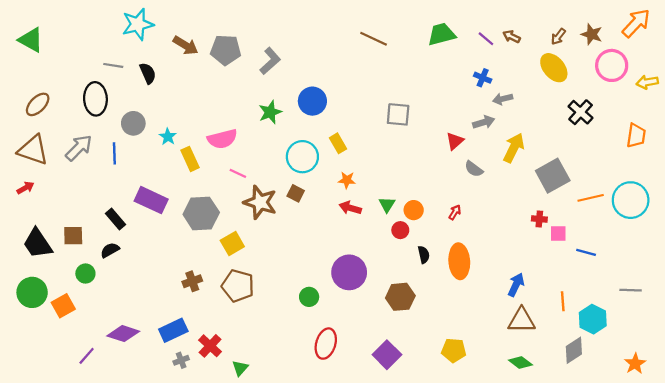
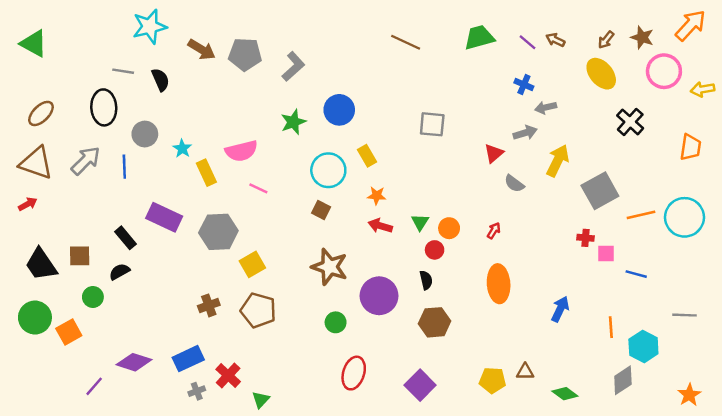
brown star: (260, 202) -> (330, 267), moved
black semicircle: (424, 255) -> (426, 280), moved
brown triangle: (522, 320) -> (525, 372), moved, size x0.6

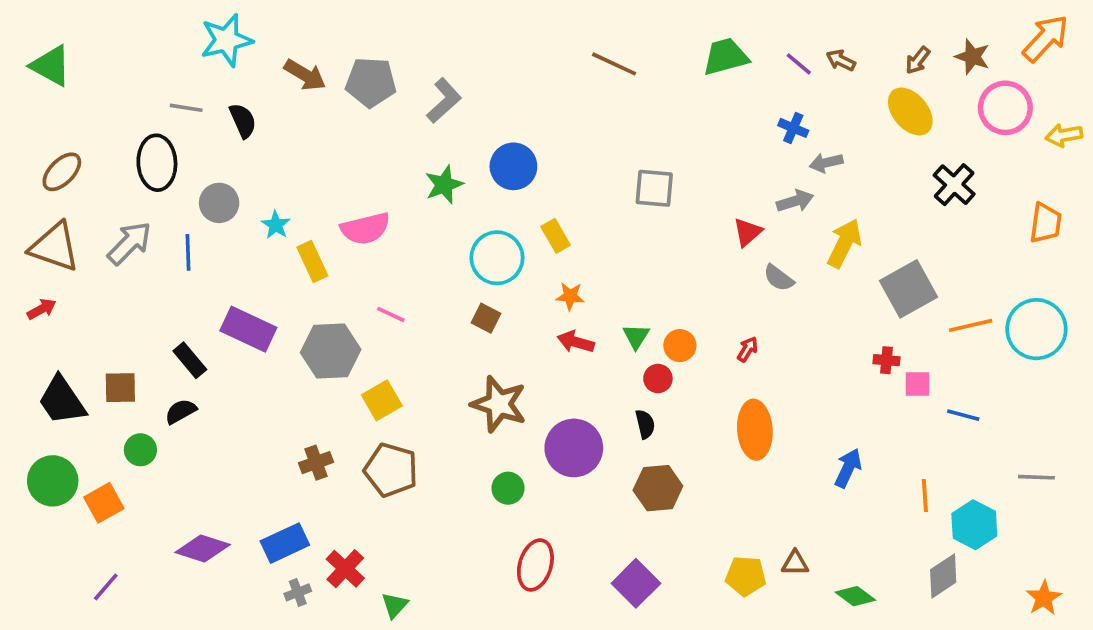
pink line: (258, 188) -> (391, 314), moved
purple line: (94, 386) -> (106, 587), moved

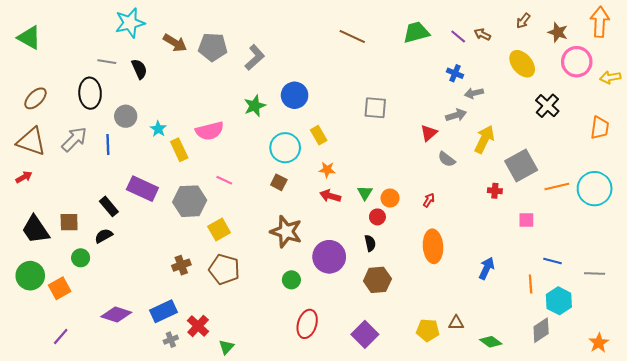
orange arrow: (1046, 38) -> (600, 22), turned -40
brown arrow: (918, 60) -> (523, 21), moved
red cross: (887, 360) -> (495, 191), moved
blue line: (963, 415) -> (553, 261), moved

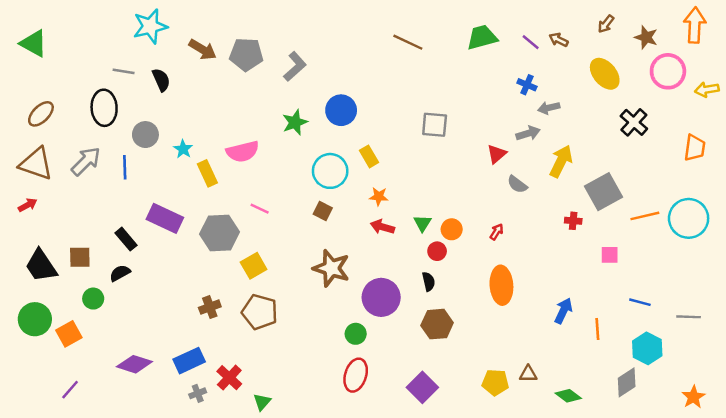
green circle: (291, 280) -> (356, 334), moved
orange line: (531, 284) -> (597, 329), moved

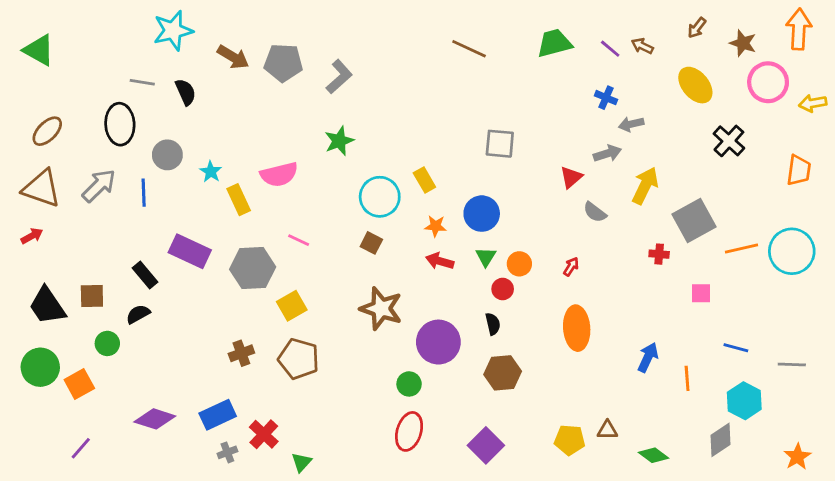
blue circle: (341, 110) -> (482, 214), moved

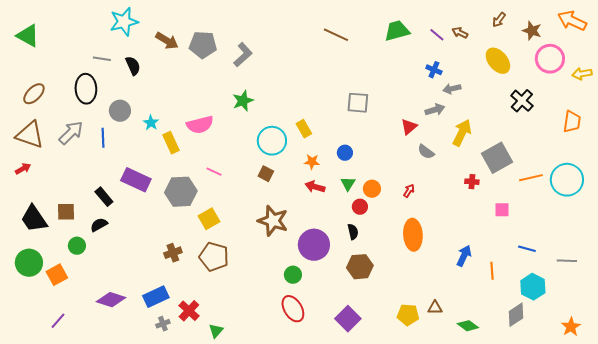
orange arrow: (799, 29) -> (572, 21), turned -68
blue circle: (482, 214) -> (345, 153), size x0.6
red ellipse: (409, 431) -> (293, 309), turned -48

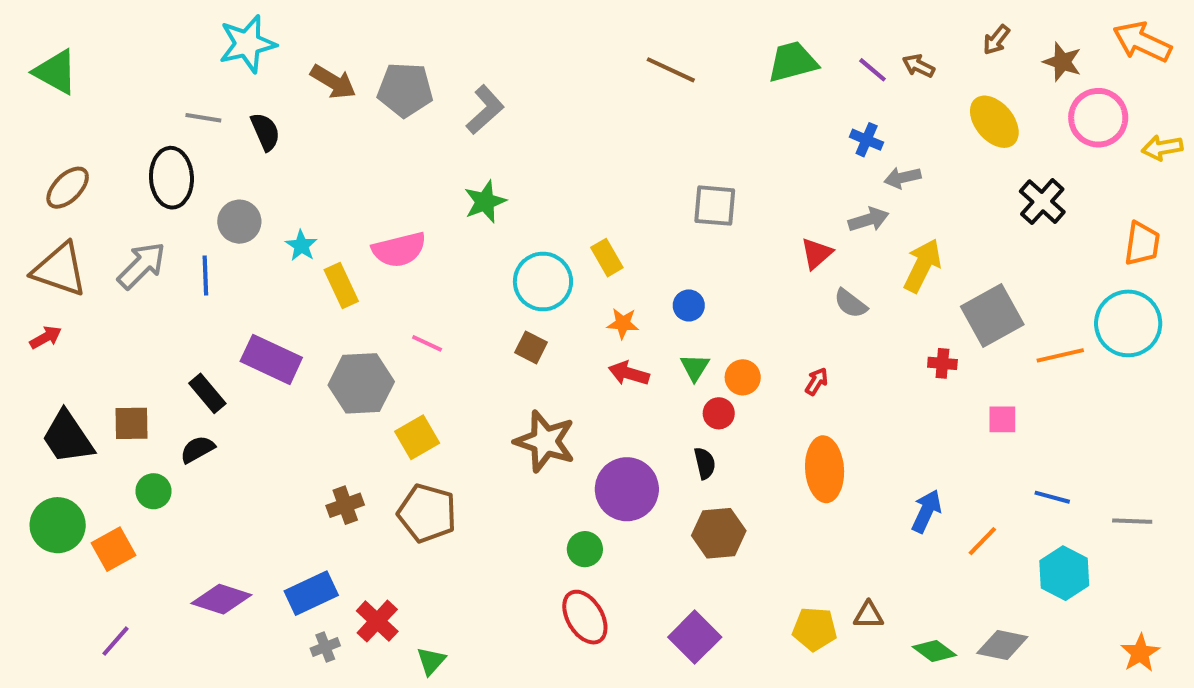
cyan circle: (567, 180) -> (1128, 323), moved
orange line: (492, 271) -> (982, 541), turned 48
gray diamond: (516, 315) -> (1002, 645), moved, turned 45

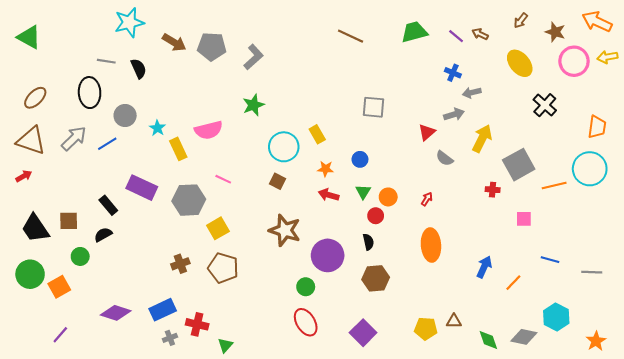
yellow arrow: (1162, 148) -> (607, 57), moved
blue line: (205, 276) -> (107, 144), turned 60
cyan hexagon: (1064, 573) -> (556, 317), moved
red cross: (377, 621) -> (197, 324), turned -30
green diamond: (934, 651) -> (488, 340), turned 35

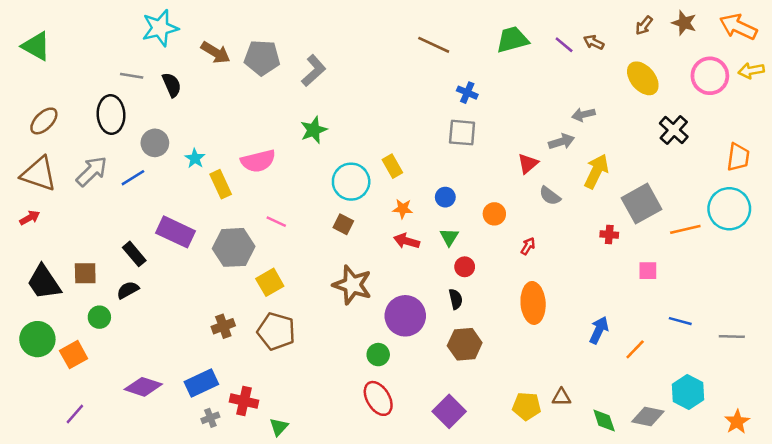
brown star: (555, 32) -> (684, 23), moved
blue cross: (453, 73) -> (467, 93), moved
orange circle: (388, 197) -> (494, 214), moved

